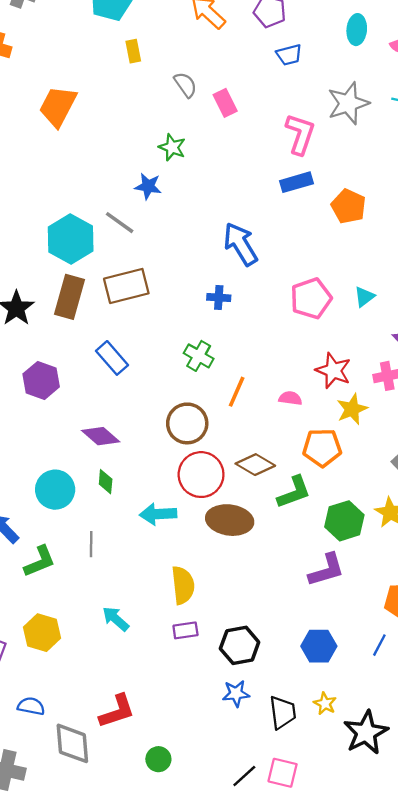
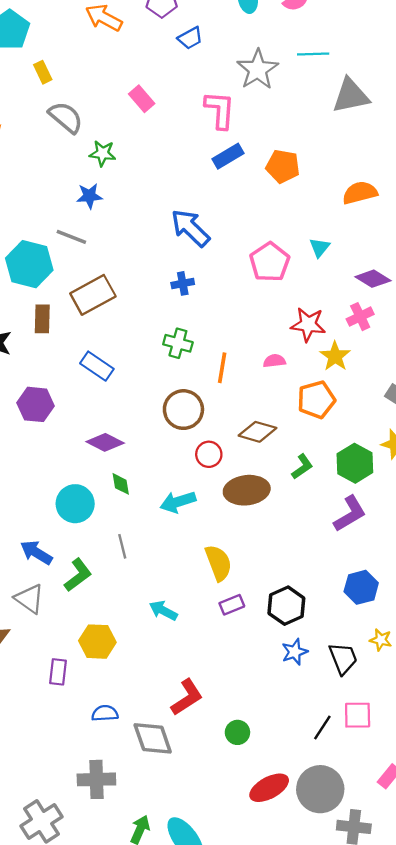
gray semicircle: (185, 85) -> (66, 117), moved, size x1.4
brown rectangle: (70, 297) -> (42, 319), size x0.7
red circle: (201, 475) -> (209, 454), size x0.6
green L-shape: (294, 492) -> (302, 467), moved, size x0.7

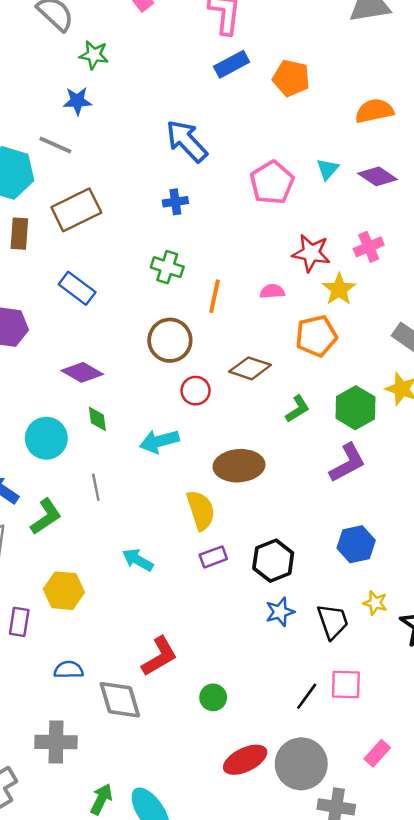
purple diamond: (373, 279) -> (378, 176), moved
brown ellipse: (247, 490) -> (239, 466), moved

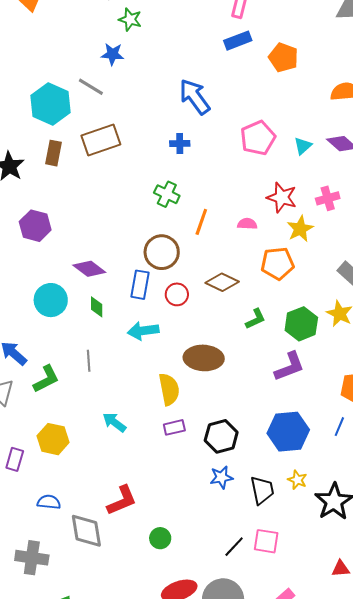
cyan triangle: (327, 169) -> (303, 146), moved
blue rectangle: (77, 288) -> (140, 285), moved, turned 56
cyan circle: (46, 438) -> (51, 300), moved
blue hexagon: (356, 544) -> (288, 432), size x1.4

